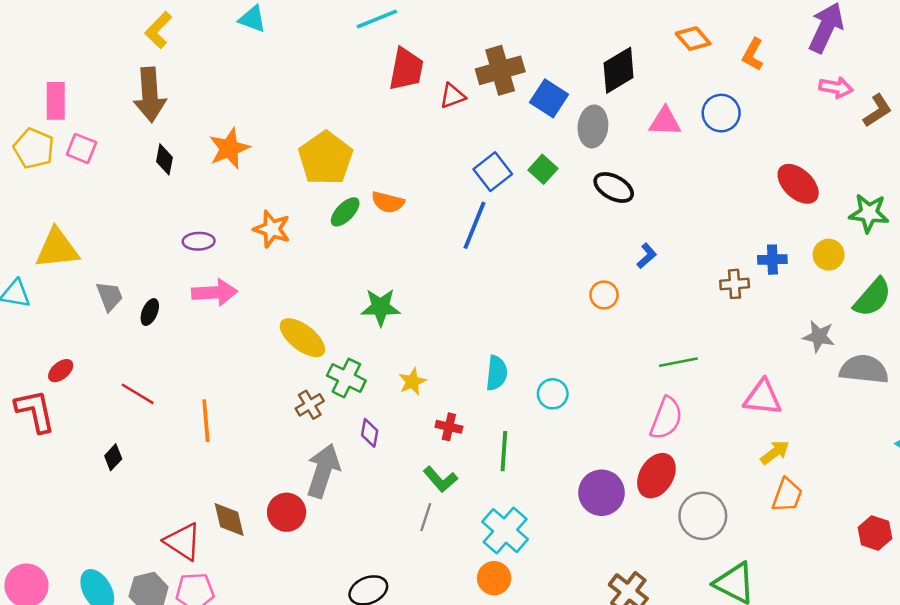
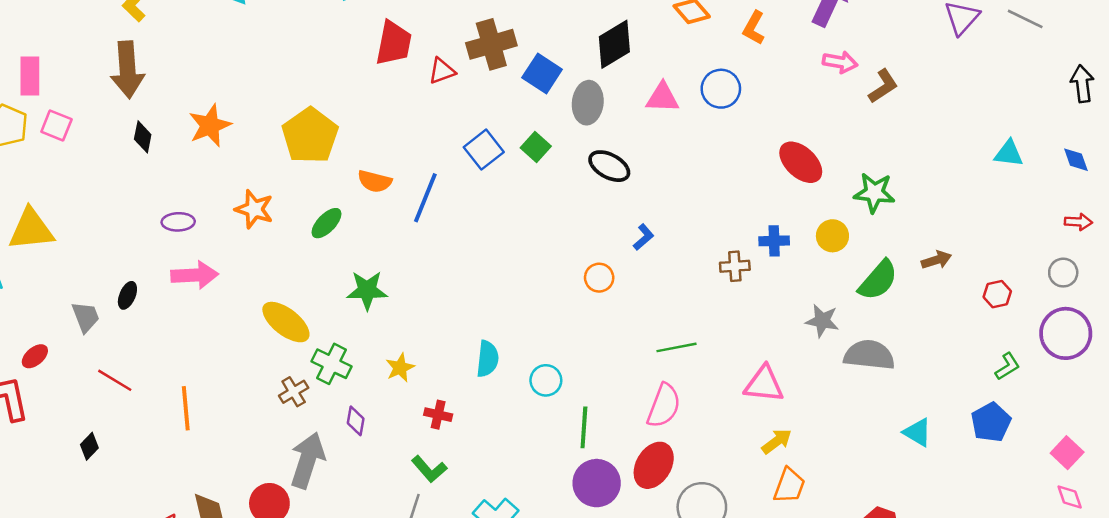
green ellipse: (345, 212) -> (327, 223), moved
blue line: (475, 225) -> (425, 198), moved
gray trapezoid: (110, 296) -> (86, 317), moved
green line: (504, 451) -> (584, 427), moved

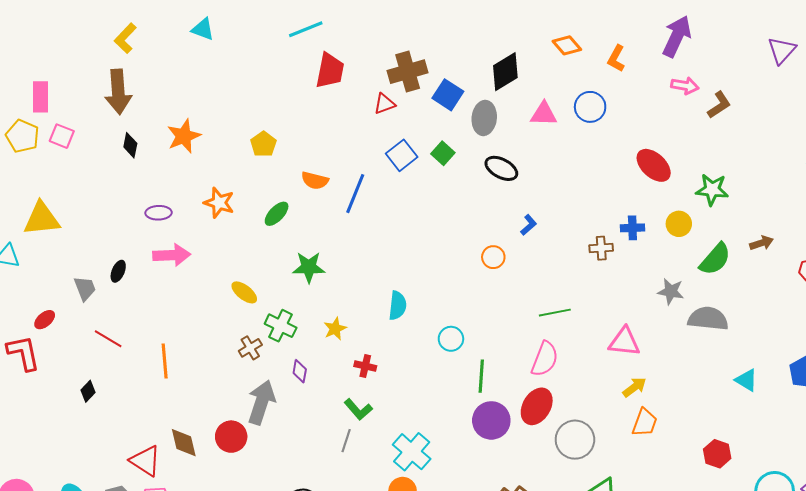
red triangle: (442, 71) -> (384, 104), moved
yellow pentagon: (310, 136) -> (263, 144), size x0.6
yellow ellipse: (286, 322) -> (244, 292), size x0.7
cyan semicircle: (488, 359) -> (398, 306), moved

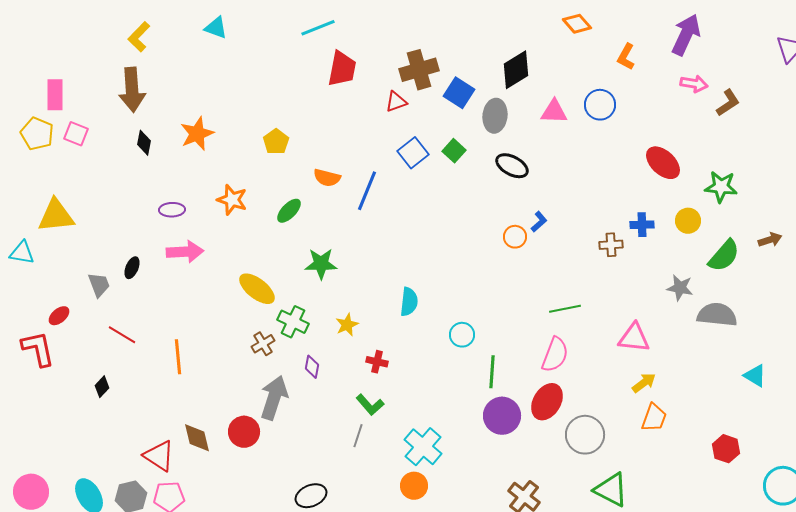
orange diamond: (567, 45) -> (577, 24), moved
orange circle: (493, 257) -> (515, 237), moved
yellow ellipse: (244, 292) -> (257, 289), size x1.4

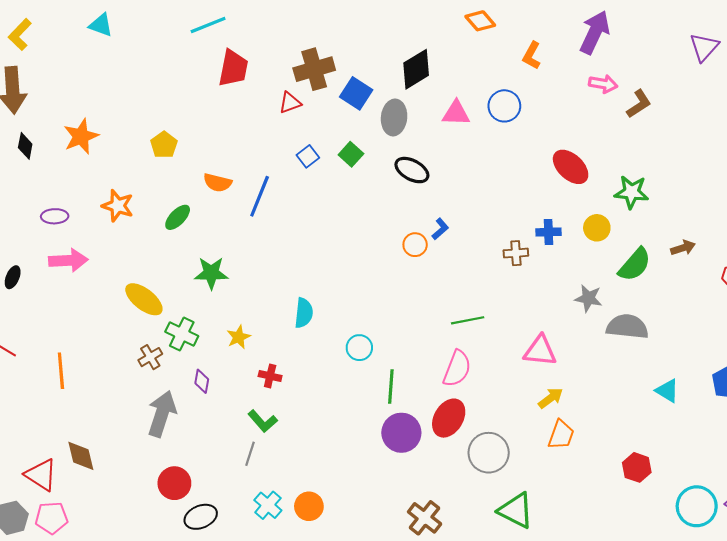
blue square: (413, 153) -> (308, 156), size x0.7
red circle: (244, 432) -> (174, 483), moved
cyan cross: (423, 447) -> (268, 505), moved, size x0.7

